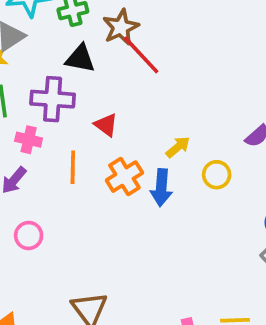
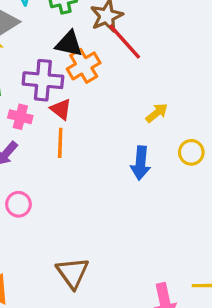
red triangle: (106, 125) -> (61, 109), moved
yellow arrow: (178, 147) -> (157, 113), moved
orange cross: (124, 177) -> (84, 66), moved

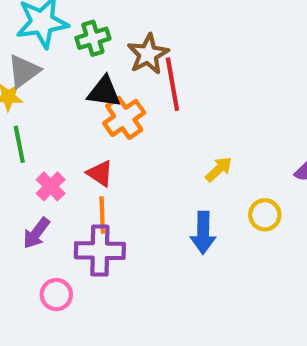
red line: (125, 42) -> (172, 84), turned 36
purple cross: (43, 80) -> (100, 251), moved
pink cross: (20, 117) -> (51, 186), turned 35

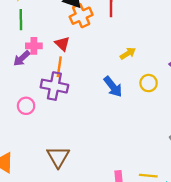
pink cross: (51, 186) -> (34, 46), turned 35
purple arrow: (36, 233) -> (22, 58), moved
blue arrow: (203, 233) -> (113, 87), turned -50

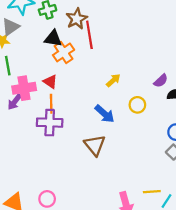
pink cross: (34, 46) -> (24, 88), size x1.5
pink circle: (26, 106) -> (47, 199), moved
brown triangle: (58, 157) -> (95, 145), moved

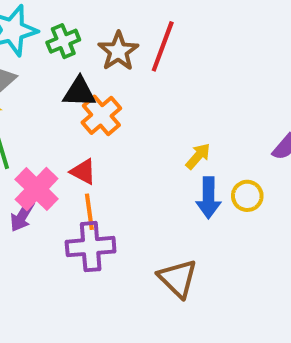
red line: (89, 35) -> (163, 46), moved, turned 36
pink cross: (24, 88) -> (37, 189), turned -30
blue arrow: (105, 114) -> (208, 198), moved, turned 55

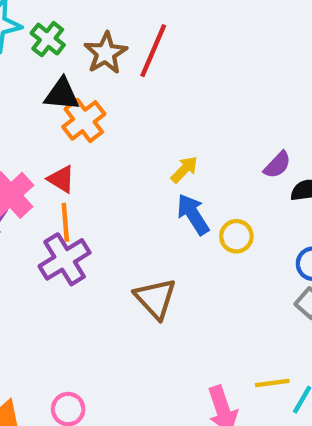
green cross: (63, 41) -> (48, 39), turned -32
yellow circle: (247, 196) -> (236, 236), moved
blue arrow: (208, 198) -> (193, 214), turned 144
purple cross: (91, 247) -> (65, 259), turned -30

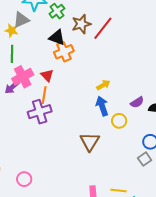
purple semicircle: (277, 165) -> (137, 102), moved
brown triangle: (155, 298) -> (90, 142), moved

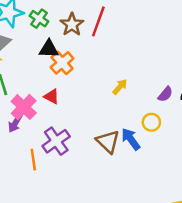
orange line: (44, 95) -> (33, 160), moved
blue arrow: (102, 106) -> (131, 139), moved
brown triangle: (90, 142) -> (108, 142), moved

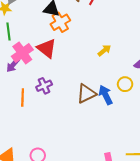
red triangle: (51, 96) -> (47, 48), size x1.5
purple cross: (56, 141) -> (44, 86), size x0.7
brown triangle: (108, 142) -> (86, 94), turned 40

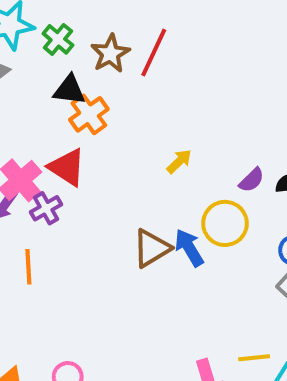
yellow circle: (125, 84) -> (225, 223), size x1.5
purple cross: (44, 86) -> (46, 208), moved

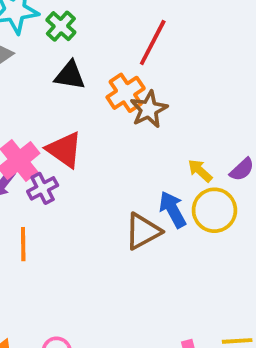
brown star: (110, 54) -> (149, 109), moved
orange cross: (89, 114) -> (126, 93), moved
yellow arrow: (179, 161) -> (200, 171), moved, turned -96
blue arrow: (189, 248) -> (173, 209), moved

